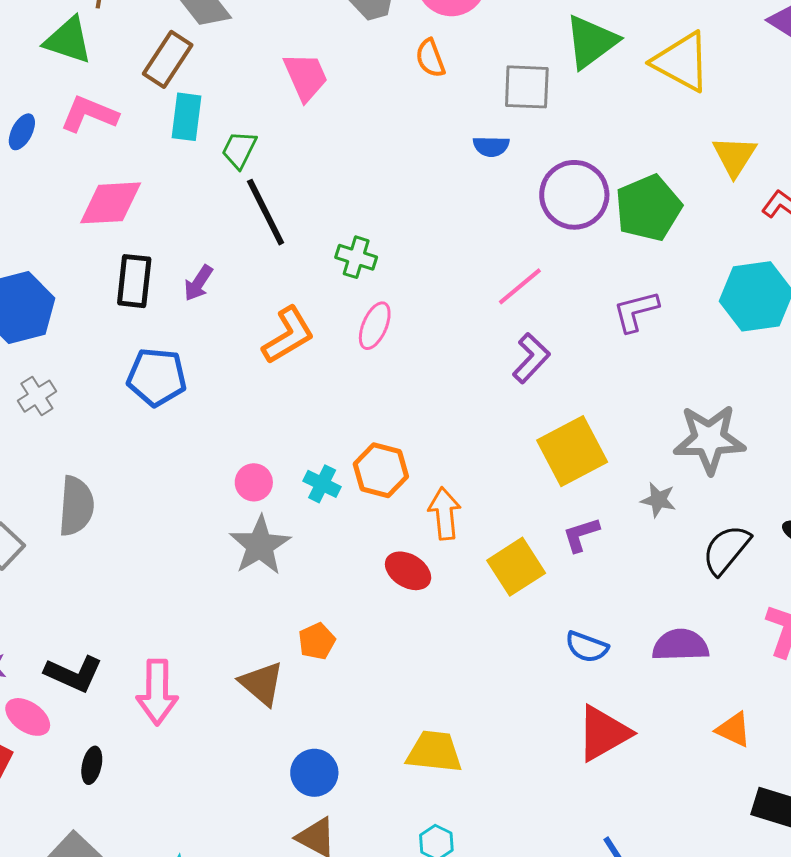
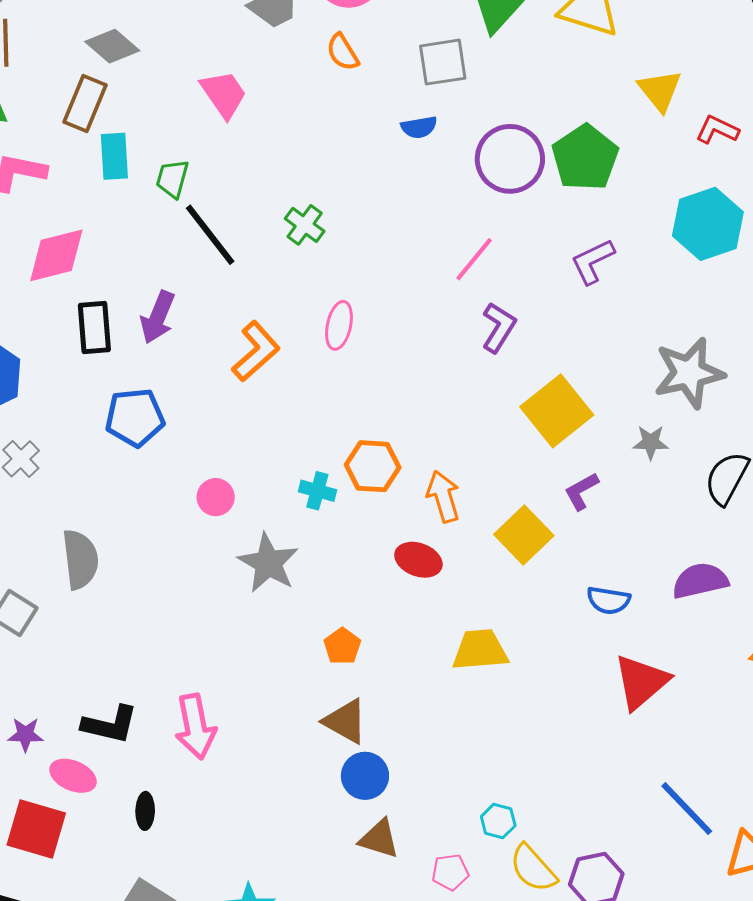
green cross: (356, 257) -> (305, 225), moved, turned 30
purple arrow: (198, 283) -> (158, 317), size x1.4
pink circle: (254, 482) -> (216, 497), moved
brown triangle: (262, 683) -> (345, 721), moved
yellow trapezoid: (434, 752) -> (480, 650), moved

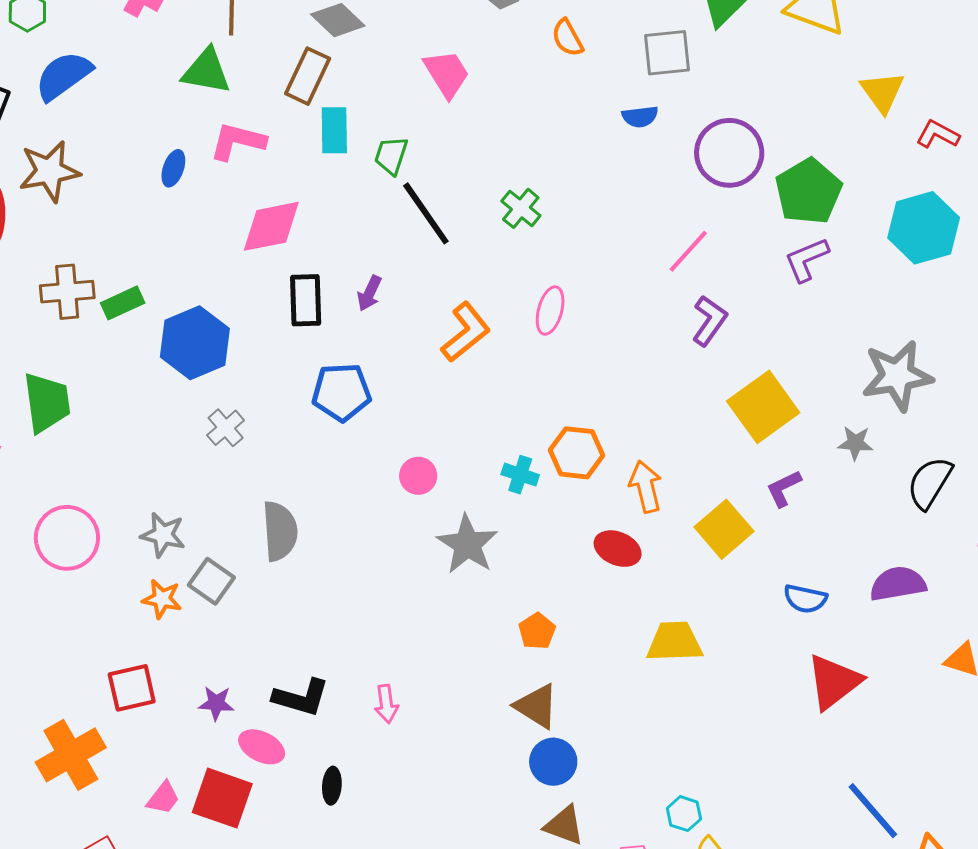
green pentagon: (585, 158) -> (808, 191), moved
purple arrow: (158, 317) -> (369, 293), size x0.7
pink arrow: (195, 727) -> (386, 704), size x0.6

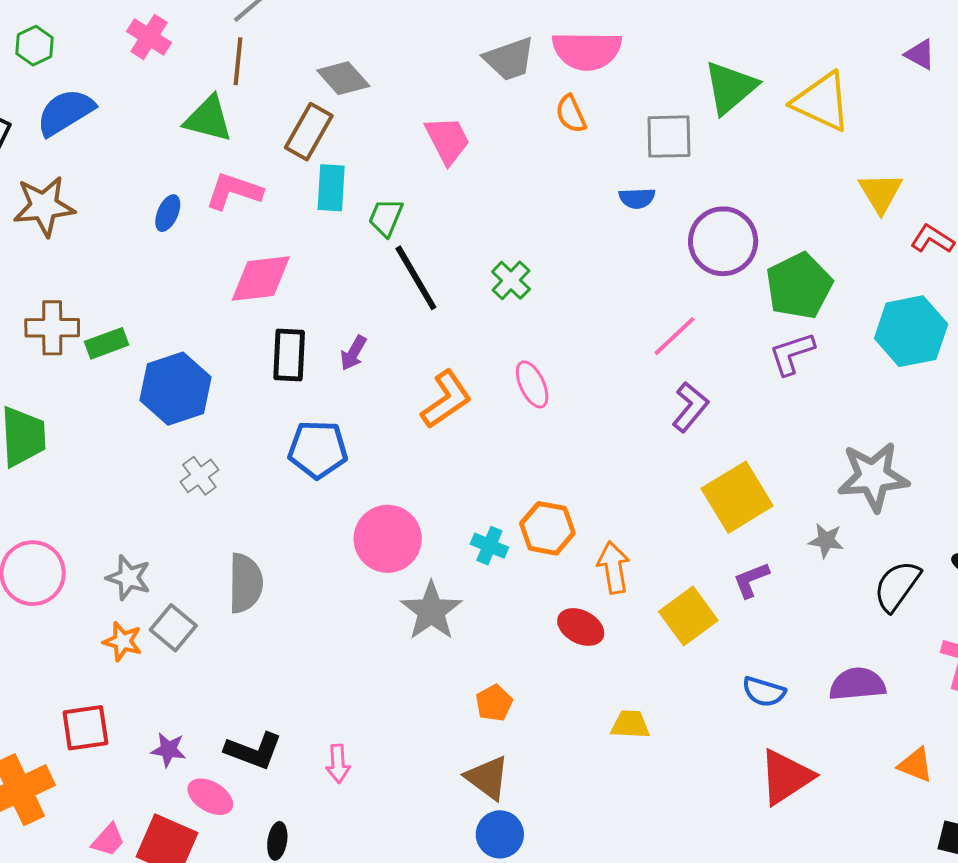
pink ellipse: (550, 311) -> (532, 384), turned -45
pink circle: (418, 476) -> (388, 539), size x1.8
yellow trapezoid: (675, 642) -> (630, 724), size x0.7

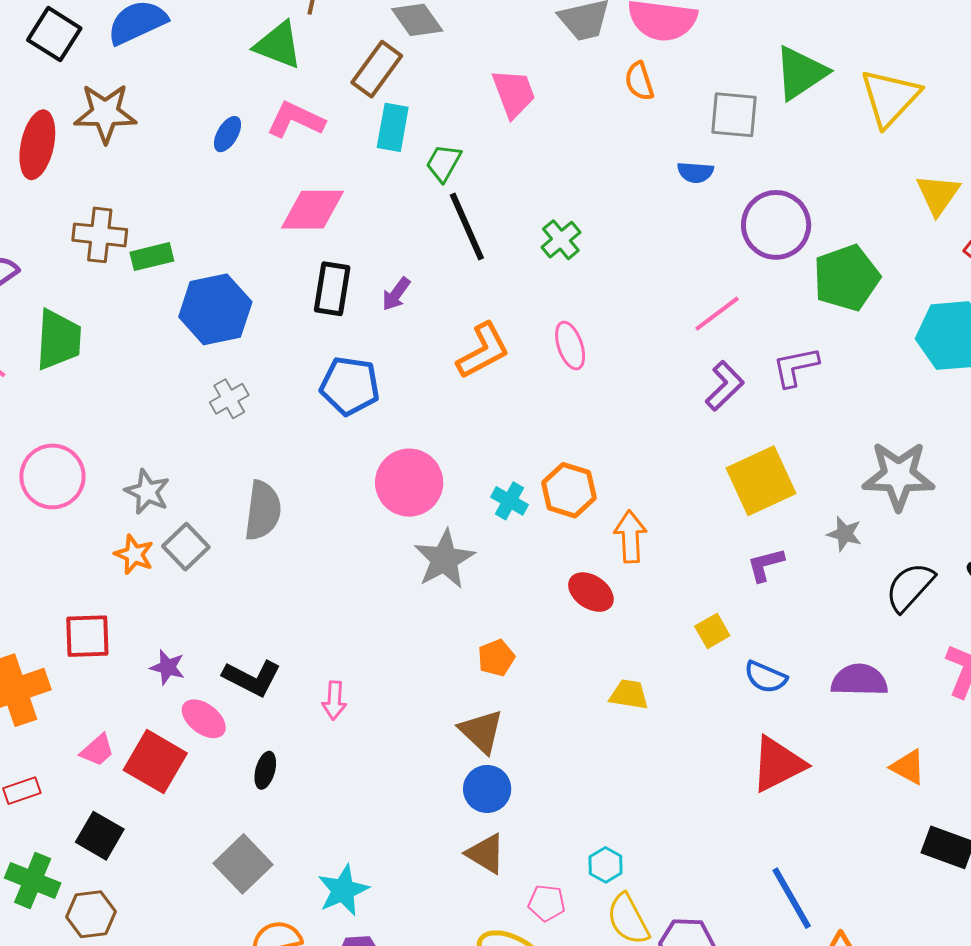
yellow triangle: (822, 102) -> (890, 97), turned 42
purple L-shape: (792, 354) -> (796, 367), moved
yellow square: (688, 616) -> (712, 631), moved, size x0.6

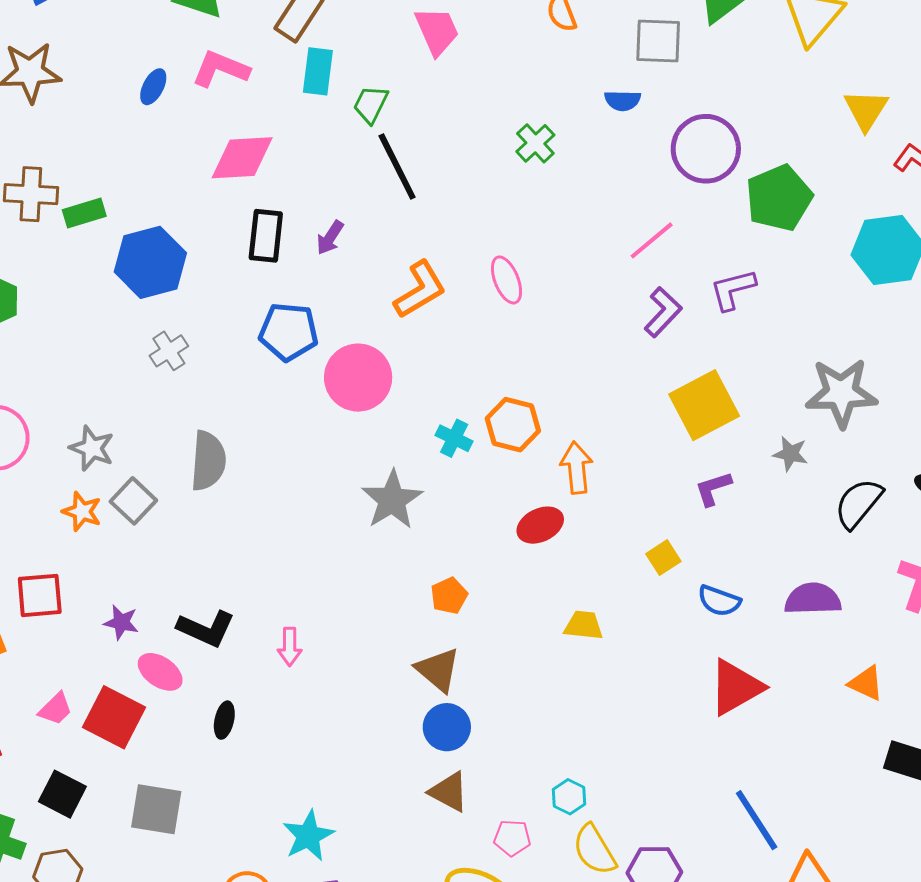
green cross: (561, 240) -> (535, 143), moved
pink circle: (409, 483) -> (358, 378), moved
red ellipse: (591, 592) -> (540, 525), turned -57
gray square: (243, 864) -> (156, 809), moved, turned -34

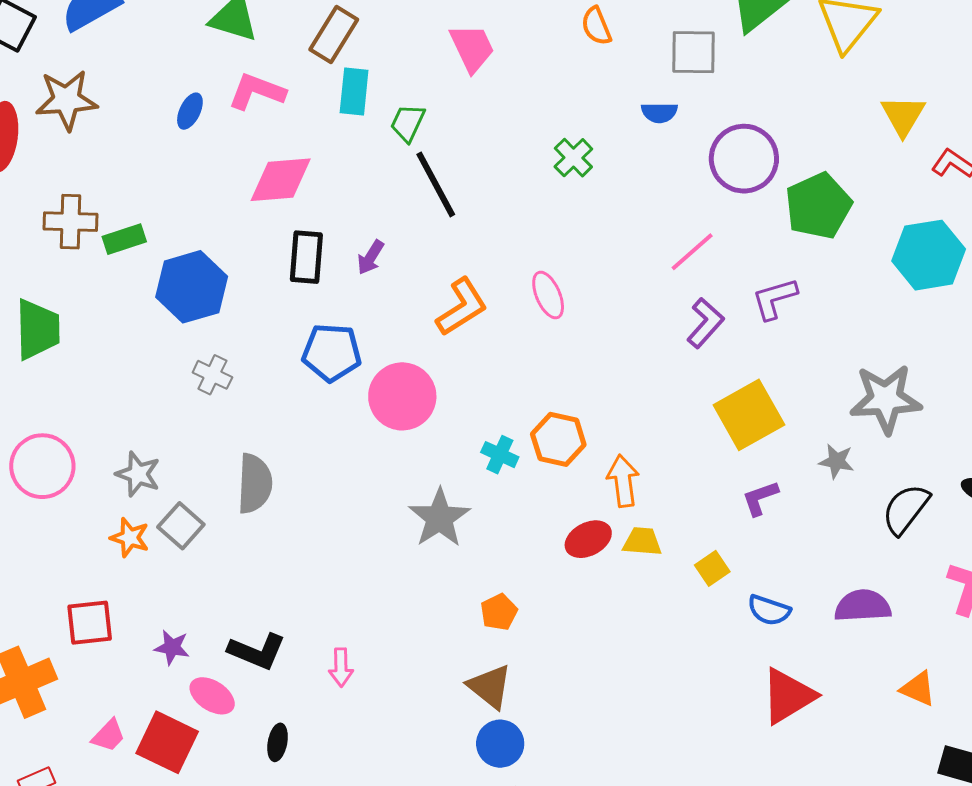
gray cross: (169, 351) -> (212, 375), turned -30
yellow trapezoid: (584, 625) -> (642, 542), moved

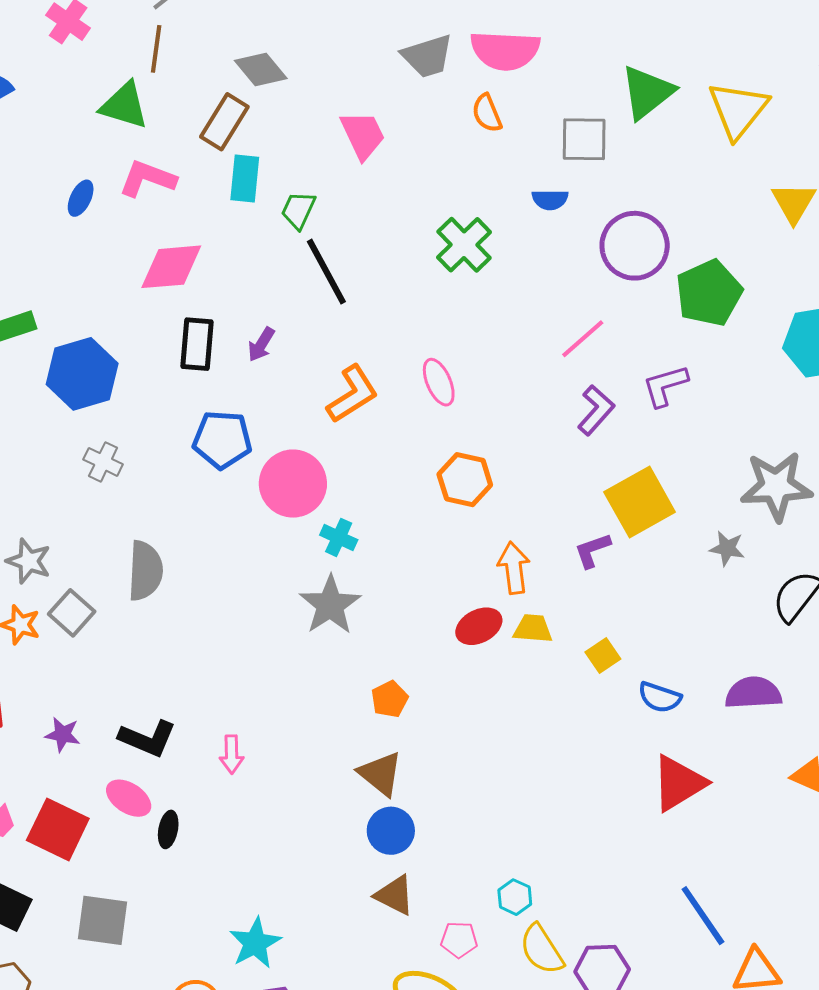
green cross: (573, 158) -> (464, 245), size x1.4
orange hexagon: (558, 439) -> (465, 480), moved
cyan cross: (500, 455) -> (339, 537), moved
purple L-shape: (760, 498) -> (592, 550), moved
pink ellipse: (212, 696) -> (129, 798), moved

